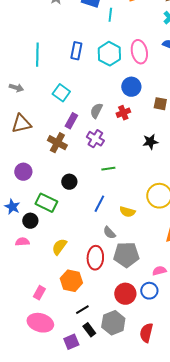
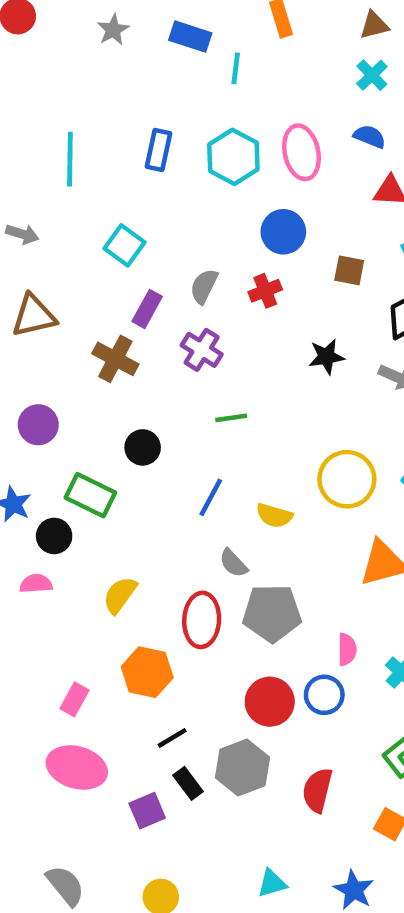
pink semicircle: (159, 271) -> (347, 649), turned 104

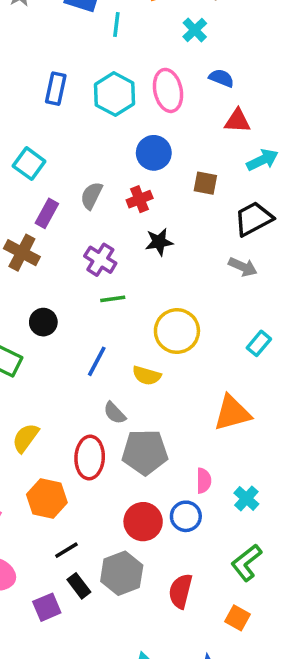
cyan cross: (372, 75) -> (195, 30), moved
purple cross: (202, 350) -> (100, 260), moved
black star: (326, 357) -> (159, 242), moved
yellow circle: (347, 479) -> (177, 331), moved

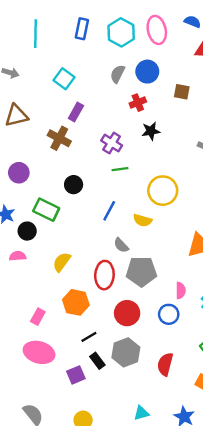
gray semicircle: (91, 196) -> (118, 74), moved
red circle: (143, 522) -> (127, 313), moved

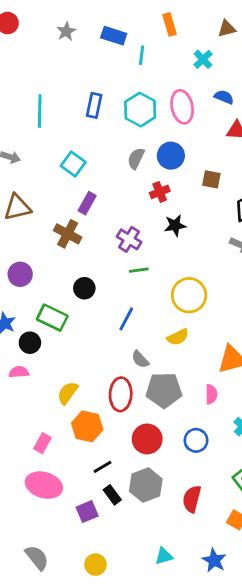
yellow semicircle: (143, 220) -> (178, 337), moved, turned -42
yellow semicircle: (62, 262) -> (68, 393), moved
pink semicircle: (181, 290) -> (211, 394), moved

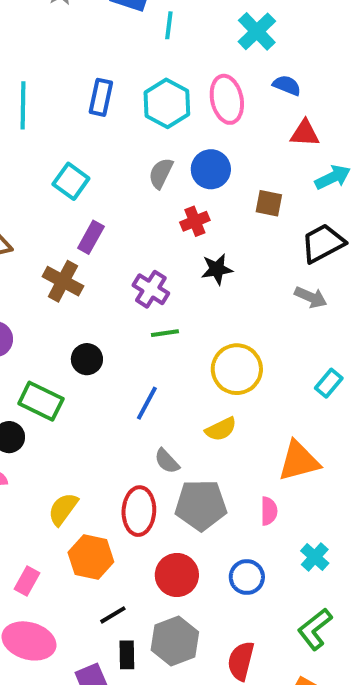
cyan cross: (203, 59) -> (257, 31), size x1.4
black rectangle: (112, 495) -> (127, 655), turned 36

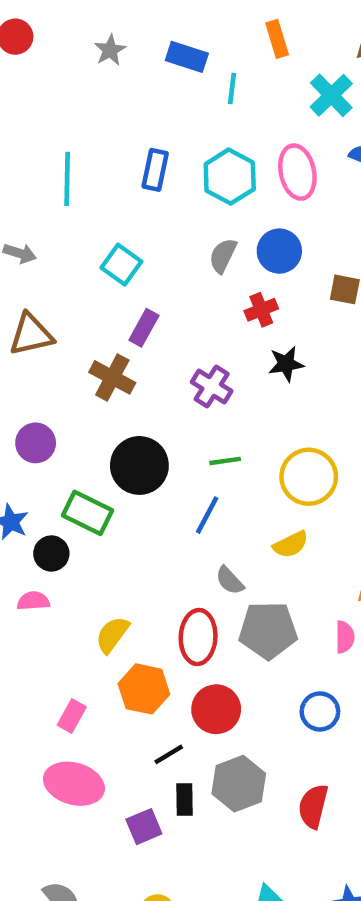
green line: (165, 333) -> (225, 461), moved
black circle: (87, 359) -> (139, 465), size x1.6
red circle: (177, 575) -> (216, 709), moved

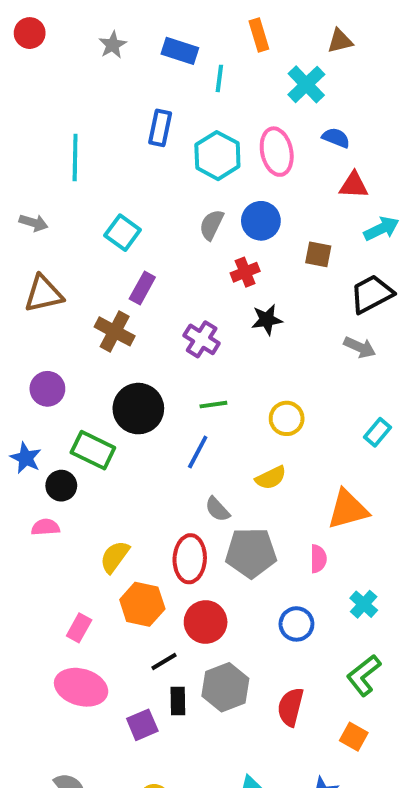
blue rectangle: (155, 170) -> (160, 128), moved
yellow circle: (309, 477) -> (287, 418), size x0.7

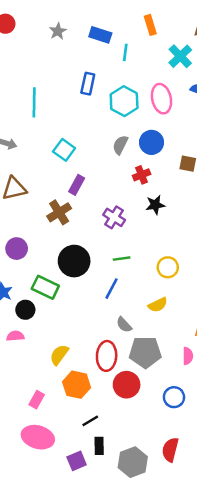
brown cross: (115, 331) -> (59, 212), turned 30
red circle: (206, 622) -> (127, 385), moved
gray hexagon: (225, 687) -> (133, 462), moved

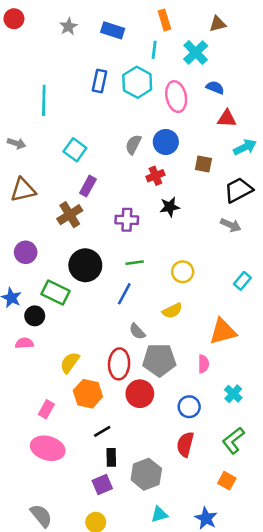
cyan line: (125, 52) -> (154, 50), moved
cyan hexagon: (124, 101) -> (137, 82), moved
purple cross: (114, 217) -> (127, 220), turned -30
red semicircle: (170, 450) -> (185, 444), moved
purple square: (77, 461) -> (102, 485), moved

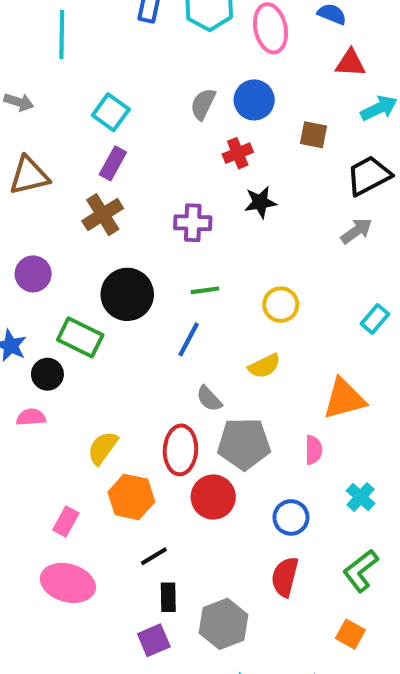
purple rectangle: (88, 186) -> (113, 163), moved
gray arrow: (231, 225) -> (356, 231), turned -60

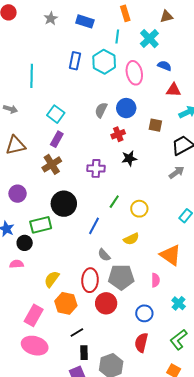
green line: (205, 290) -> (114, 202), moved, turned -48
green rectangle: (80, 337) -> (41, 225), turned -40
orange triangle: (344, 399) -> (171, 255), turned 50
pink rectangle: (66, 522) -> (34, 315), size x1.5

